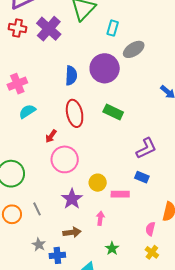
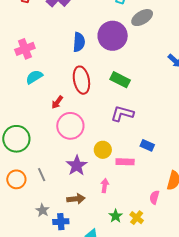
purple L-shape: (146, 148) -> (122, 114), moved, turned -140
yellow cross: (152, 252) -> (137, 218), moved

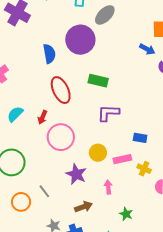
cyan semicircle: (34, 77) -> (15, 114), moved
yellow cross: (137, 218) -> (144, 169), moved

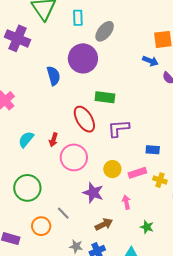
red ellipse: (61, 90) -> (84, 119), moved

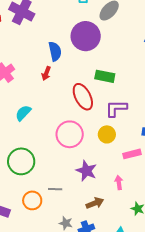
red arrow: (53, 140) -> (46, 73), moved
yellow circle: (112, 169) -> (107, 134), moved
gray line: (63, 213) -> (55, 189), turned -48

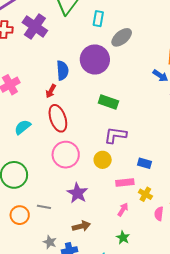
red ellipse: (83, 97) -> (58, 118), moved
pink arrow: (119, 182) -> (123, 210), moved, turned 32

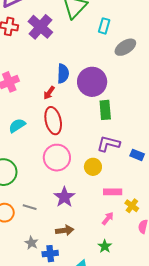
purple circle: (95, 60) -> (92, 82), moved
green rectangle: (108, 102) -> (105, 110), turned 60
blue rectangle: (144, 163) -> (137, 155), moved

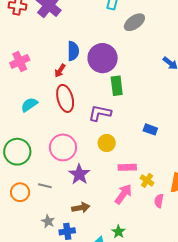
purple L-shape: (108, 144) -> (100, 113), moved
pink circle: (57, 158) -> (63, 147), moved
pink arrow: (108, 218) -> (123, 194), size x1.5
green star: (105, 246) -> (118, 232), moved

